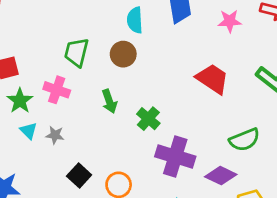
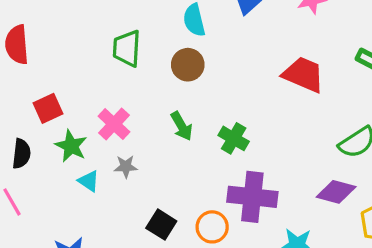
green trapezoid: (77, 52) -> (127, 48), moved
pink cross: (57, 90) -> (114, 124), turned 35
gray star: (55, 135) -> (126, 166), moved
purple cross: (175, 156) -> (252, 197), moved

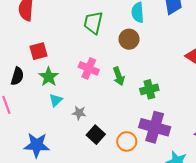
pink cross: (114, 124) -> (89, 68), moved, turned -30
green cross: (234, 138) -> (149, 89), turned 36
gray star: (126, 166) -> (79, 113), moved
cyan triangle: (89, 181) -> (56, 100), turned 32

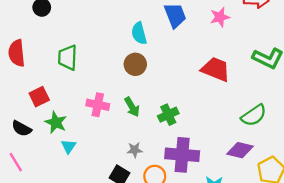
green trapezoid: (93, 23) -> (68, 58), moved
black semicircle: (17, 76) -> (22, 128), turned 114
gray star: (79, 113) -> (135, 150), moved

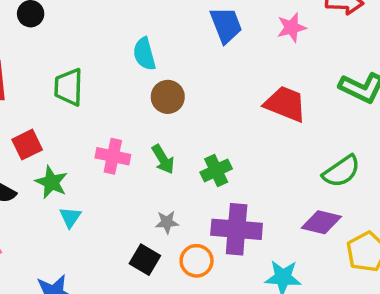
cyan semicircle: (139, 33) -> (144, 54), moved

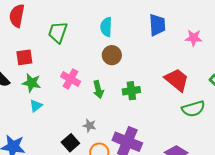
green cross: (216, 170) -> (131, 91), moved
green semicircle: (341, 171) -> (193, 109), moved
green star: (51, 182) -> (31, 83), turned -30

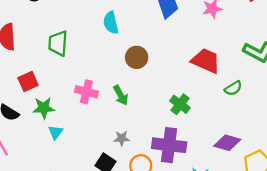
brown circle: (112, 55) -> (137, 57), moved
green cross: (131, 91) -> (180, 104), moved, turned -30
green semicircle: (193, 109) -> (233, 88), size x0.7

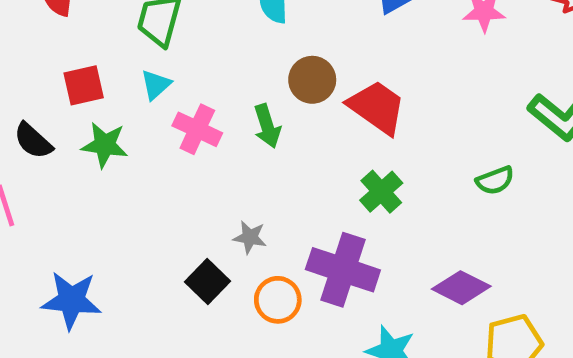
red trapezoid: (206, 61) -> (377, 107), moved
green arrow: (121, 95) -> (267, 126), moved
cyan triangle: (56, 132) -> (156, 85), moved

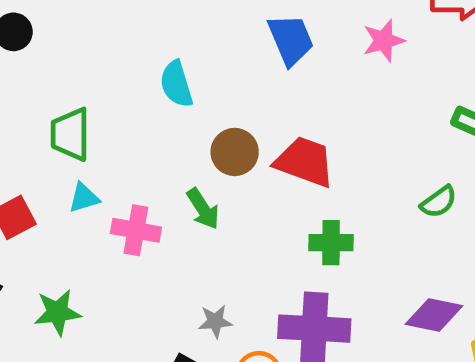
cyan triangle: (156, 85) -> (84, 198), turned 40
green star: (105, 145) -> (57, 312), moved
green cross: (381, 192) -> (331, 243), turned -33

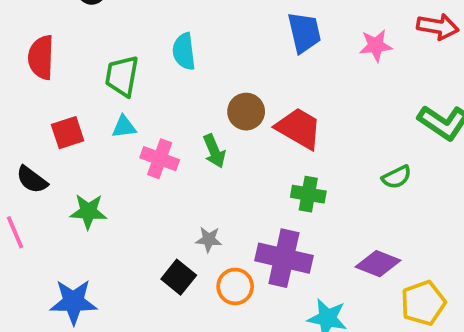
cyan semicircle: (176, 84) -> (184, 51), moved

